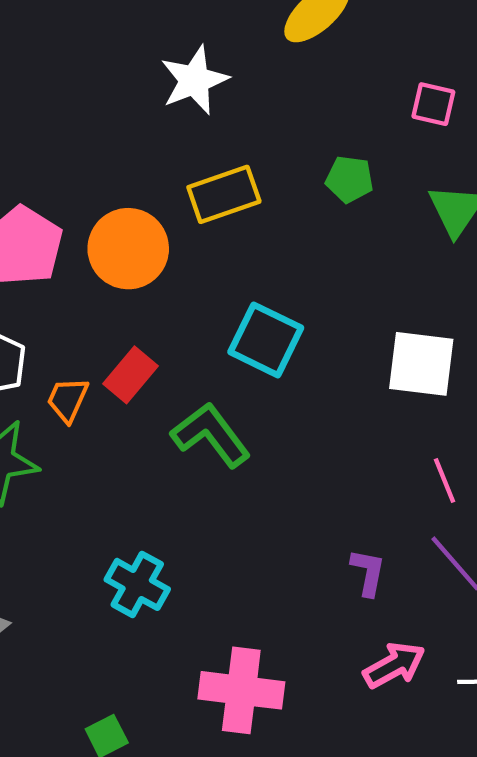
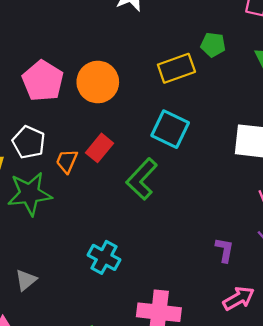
yellow rectangle: (224, 194) -> (176, 68), moved
green L-shape: (211, 435) -> (142, 179), turned -99

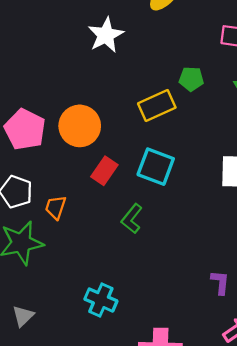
red rectangle: (100, 148) -> (104, 171), moved
green L-shape: (142, 179) -> (132, 219), size x0.7
gray triangle: (26, 280) -> (23, 316), moved

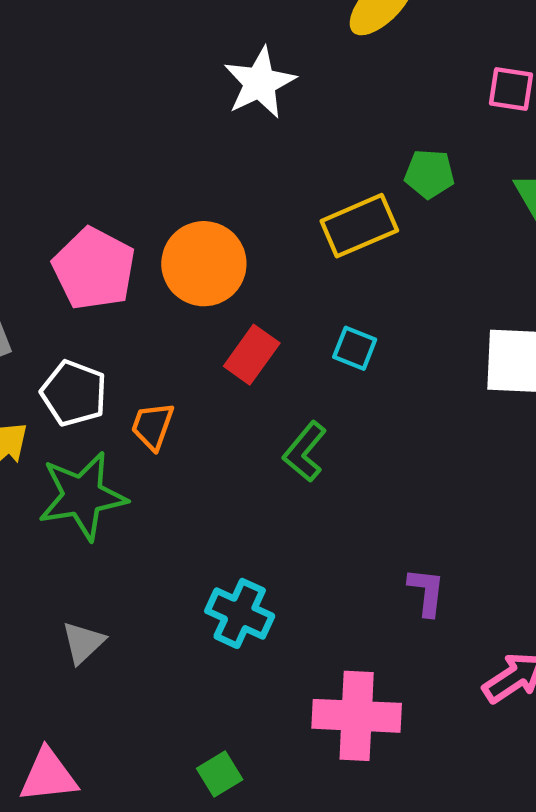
cyan square: (156, 167) -> (355, 348), size x0.6
purple L-shape: (220, 282) -> (426, 592), moved

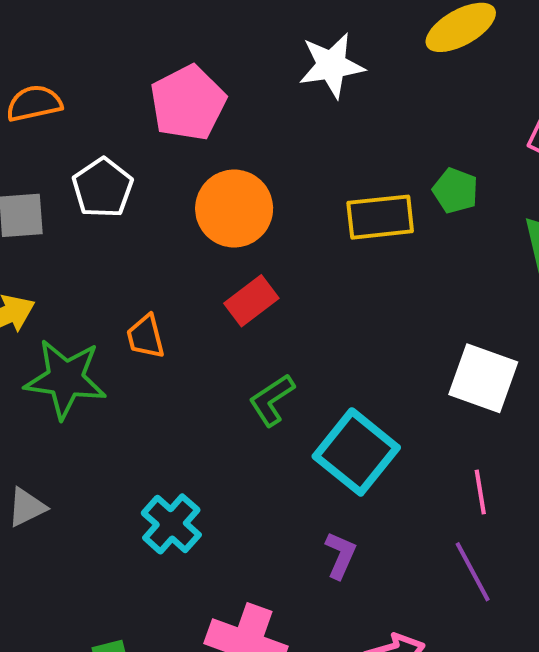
pink pentagon: (94, 269) -> (188, 103), moved
cyan square: (355, 348) -> (356, 452), moved, size x2.0
white pentagon: (74, 393) -> (103, 188), moved
orange trapezoid: (152, 426) -> (145, 337), turned -51

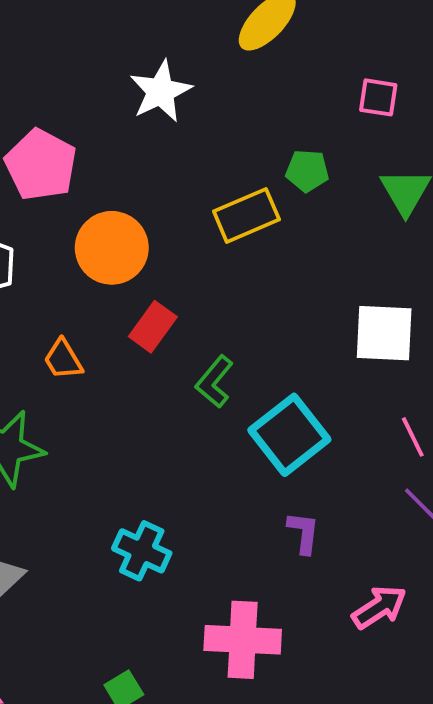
orange trapezoid: (145, 337) -> (63, 359), moved
green L-shape: (272, 400) -> (214, 382), moved
cyan square: (356, 452) -> (289, 435), turned 30

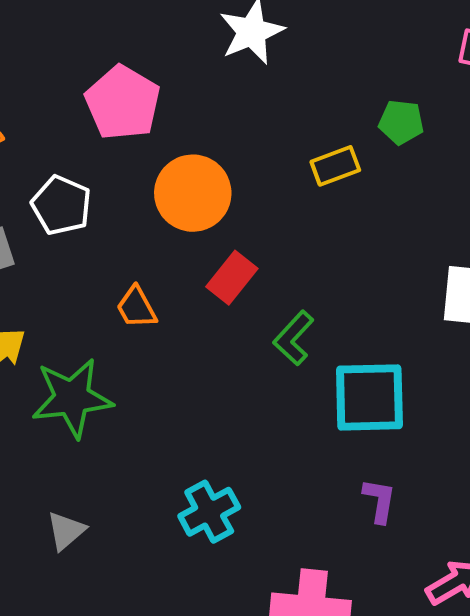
yellow rectangle: (246, 215) -> (335, 166), size x0.7
cyan square: (289, 435) -> (369, 397), turned 34
cyan cross: (142, 551) -> (209, 512), turned 34

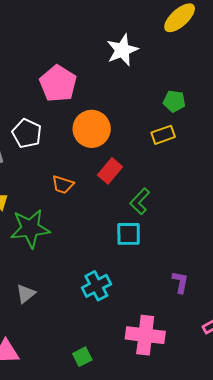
green pentagon: (401, 122) -> (174, 101), moved
yellow rectangle: (335, 166) -> (163, 135), moved
orange trapezoid: (136, 307) -> (63, 185), turned -45
cyan square: (369, 397) -> (129, 234), moved, size x0.7

